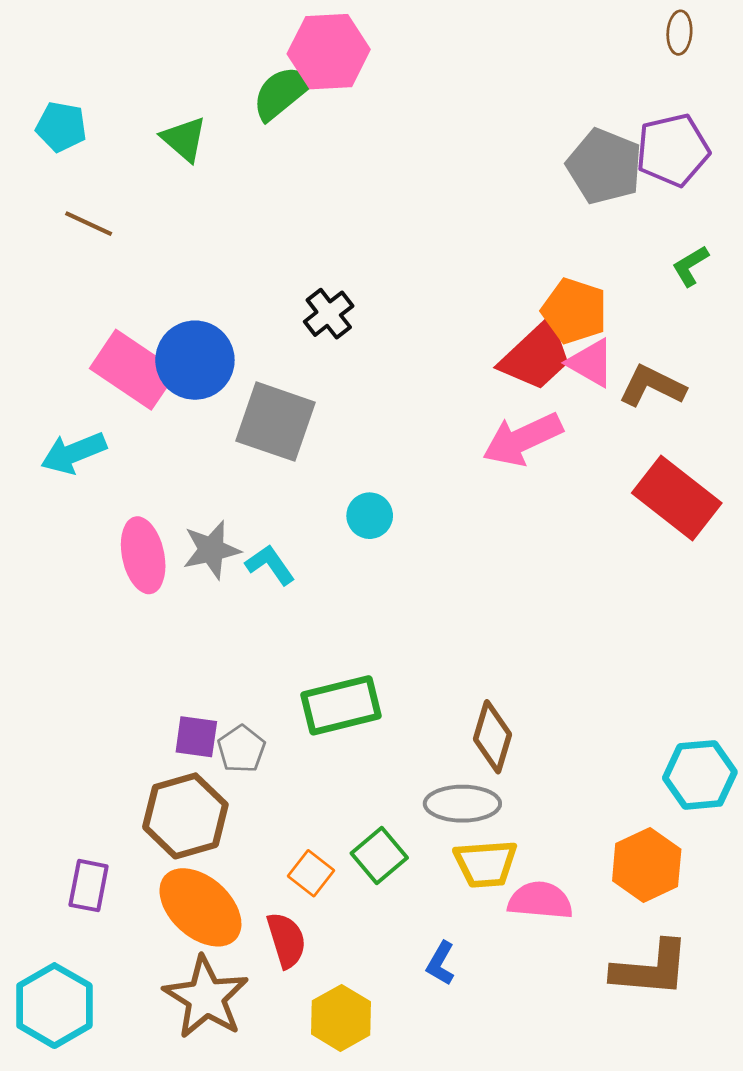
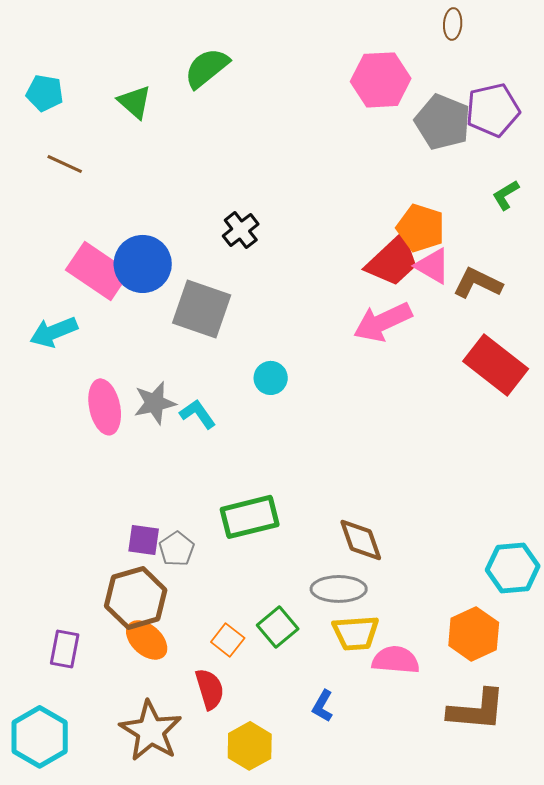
brown ellipse: (679, 33) -> (453, 24), moved
pink hexagon: (329, 52) -> (381, 80), moved
brown diamond: (492, 737) -> (361, 540), turned -36
orange ellipse: (200, 907) -> (147, 640), moved, size x0.7

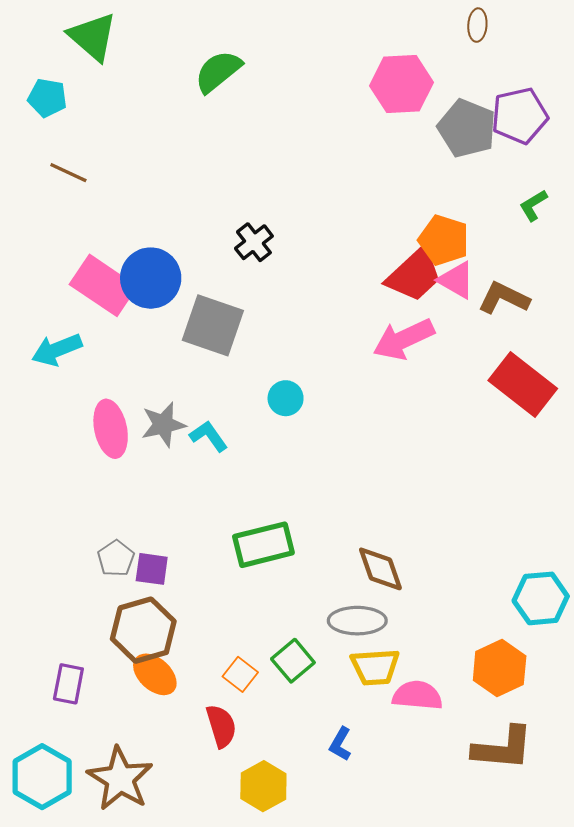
green triangle: (135, 102) -> (93, 37), moved, size x1.4
gray pentagon: (177, 549) -> (116, 558), moved
brown star: (151, 731) -> (120, 779), moved

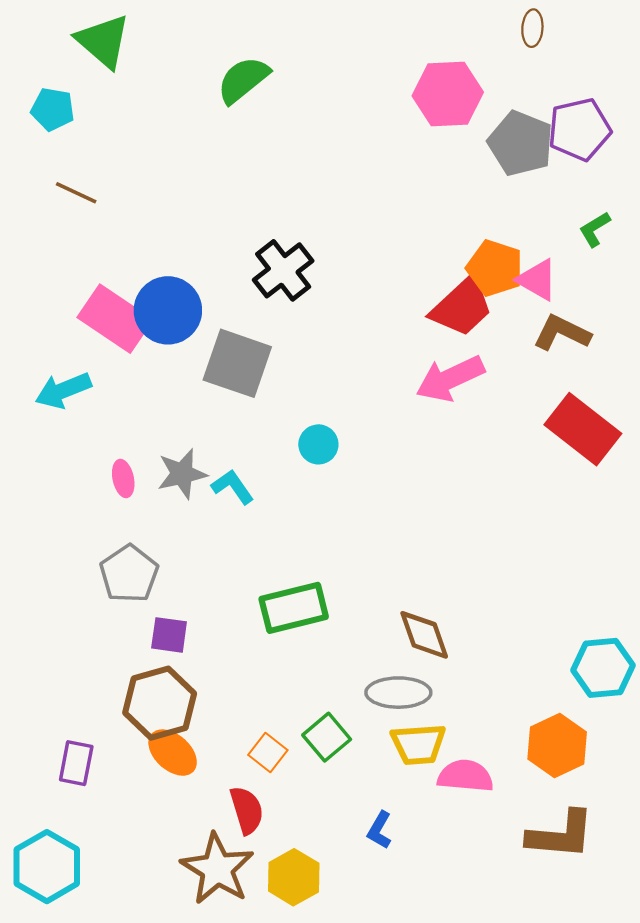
black cross: (254, 242) -> (283, 270), size x1.4
pink triangle: (456, 280) -> (537, 280), moved
pink ellipse: (111, 429) -> (123, 479), size x0.6
gray pentagon: (116, 558) -> (129, 574), moved, size x1.4
brown star: (120, 779) -> (217, 869), moved

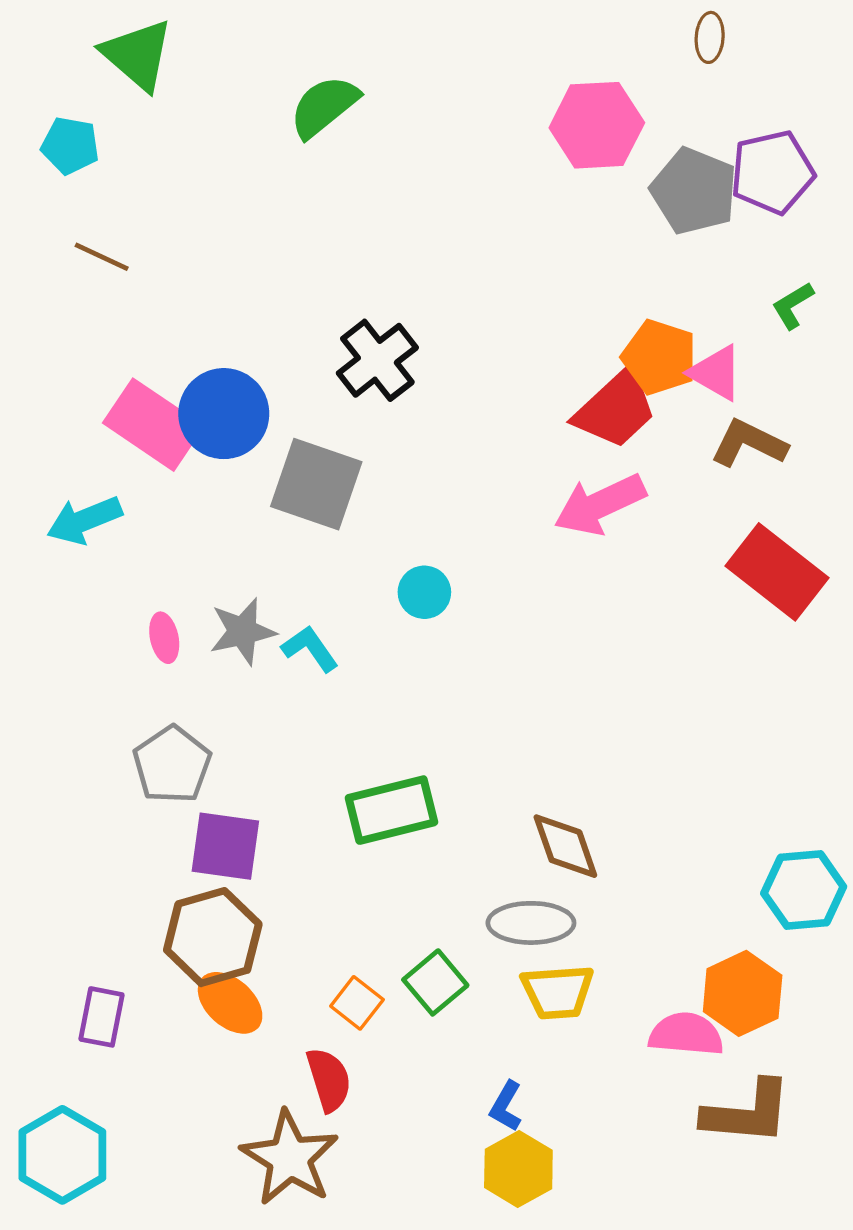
purple square: (169, 635) -> (225, 846), size x1.4
pink semicircle: (465, 776) -> (686, 1034), moved
yellow hexagon: (294, 877) -> (518, 1169), moved

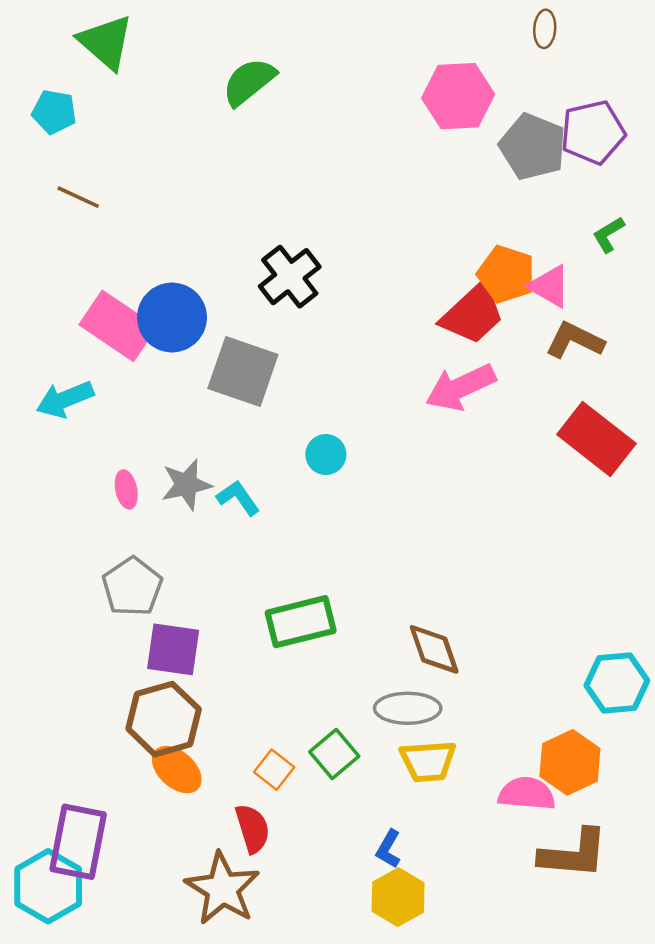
purple rectangle: (102, 1017) -> (78, 842), moved, size x1.6

